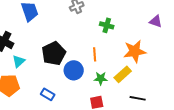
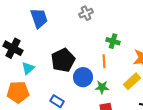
green cross: (107, 25) -> (113, 41), moved
green star: (101, 78) -> (102, 87), moved

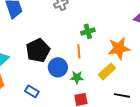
green cross: (113, 41) -> (88, 31), turned -32

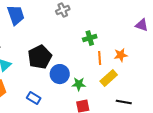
orange star: (119, 48) -> (121, 55), size x0.6
orange line: (79, 51) -> (100, 58), moved

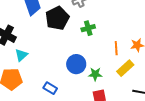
green cross: (90, 38) -> (88, 28), moved
black pentagon: (40, 57) -> (57, 18), moved

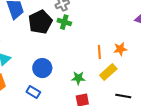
green cross: (88, 28) -> (64, 22), moved, turned 32
blue circle: (76, 64) -> (42, 68), moved

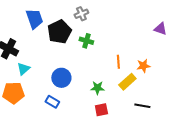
green cross: (64, 22) -> (86, 41), moved
orange star: (120, 49) -> (143, 66), moved

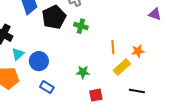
blue circle: (61, 78) -> (39, 61), moved
green star: (97, 88) -> (83, 72), moved

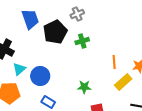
green cross: (81, 26) -> (82, 41), turned -32

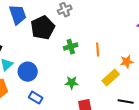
green cross: (82, 41) -> (71, 47), moved
orange line: (114, 62) -> (98, 50), moved

